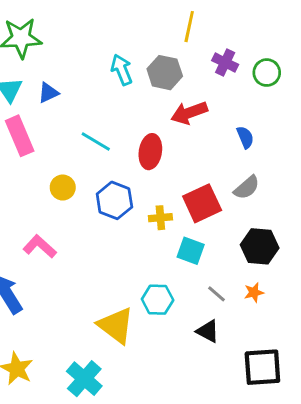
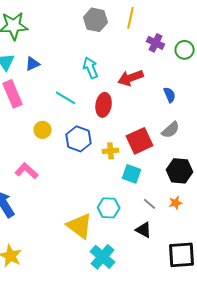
cyan arrow: (122, 70) -> (91, 68), moved
gray hexagon: (165, 73) -> (96, 20), moved
cyan cross: (84, 379) -> (103, 257), moved

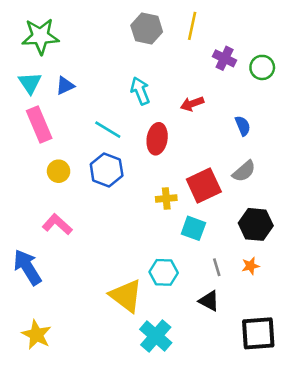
red arrow: (131, 78) -> (192, 104), size x0.7
yellow circle: (43, 130) -> (59, 171), moved
blue hexagon: (79, 139) -> (107, 170), moved
gray line: (150, 204) -> (217, 267), turned 32

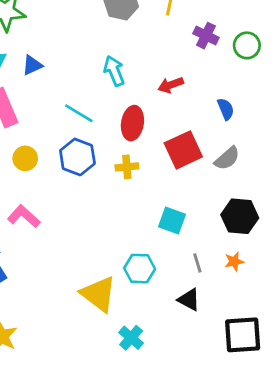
red square: (204, 185) -> (183, 150), moved
yellow cross: (166, 198) -> (127, 167), moved
cyan cross: (156, 336) -> (131, 338), size x0.7

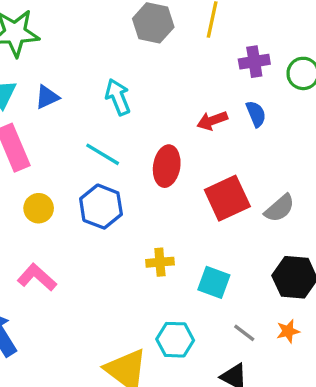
purple cross: (206, 36) -> (254, 62), turned -35
cyan arrow: (114, 71) -> (118, 97), moved
blue semicircle: (226, 109) -> (256, 114), moved
yellow cross: (127, 167) -> (160, 262), moved
gray line: (197, 263) -> (244, 333), turned -36

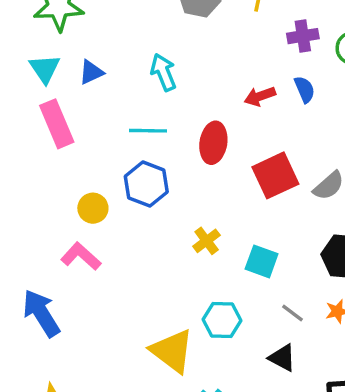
cyan line: (103, 154) -> (148, 131), turned -30
yellow circle: (39, 208) -> (93, 208), moved
yellow cross: (160, 262) -> (207, 241), turned -32

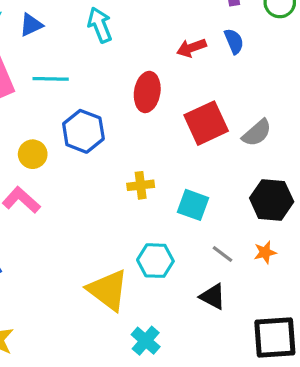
cyan line: (148, 131) -> (51, 79), moved
yellow cross: (207, 241) -> (141, 185), turned 30

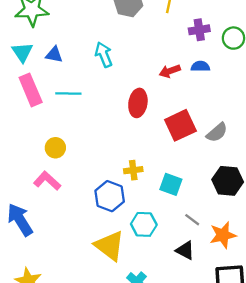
blue triangle: (31, 25) -> (54, 55), turned 36
blue semicircle: (234, 41) -> (200, 66), turned -66
blue hexagon: (83, 131) -> (110, 196), moved
orange star: (265, 252) -> (223, 235), moved, size x1.6

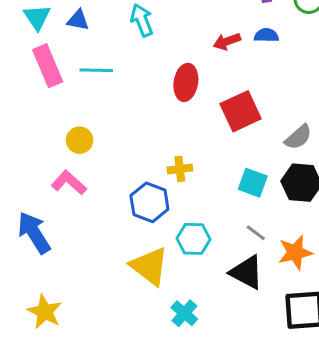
gray semicircle: (217, 132) -> (298, 137), moved
cyan square: (171, 184) -> (253, 183), moved
black triangle: (185, 250) -> (247, 272), size x1.4

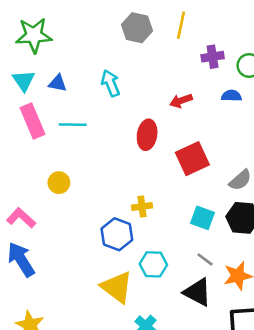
blue semicircle: (266, 35) -> (231, 96), moved
pink L-shape: (69, 183) -> (21, 218), moved

